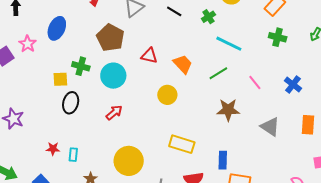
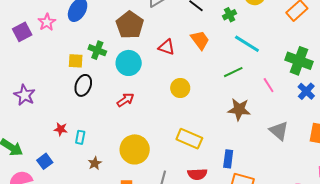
green cross: (278, 37) -> (299, 61), moved, size x1.5
orange trapezoid: (183, 64) -> (200, 40), moved

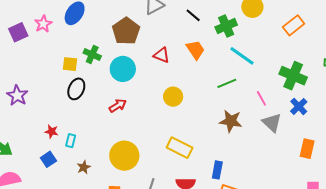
green cross: (230, 15) -> (226, 26), size x1.5
gray triangle: (279, 131) -> (272, 123), moved
blue square: (45, 161) -> (48, 159), moved

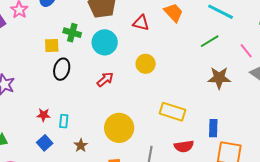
yellow circle: (173, 97) -> (146, 64), moved

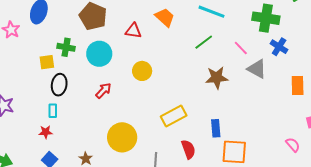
yellow rectangle: (172, 112) -> (174, 116), turned -40
cyan rectangle: (64, 121) -> (53, 111), moved
red semicircle: (184, 146) -> (188, 149), turned -96

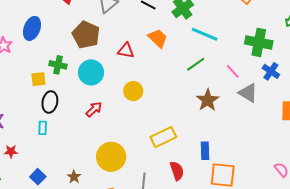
brown star: (217, 78) -> (208, 100), turned -30
red star: (46, 132) -> (11, 151), moved

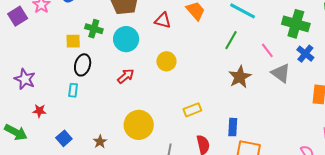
green line: (196, 64) -> (231, 40), turned -30
yellow rectangle: (163, 137) -> (192, 110), size x0.7

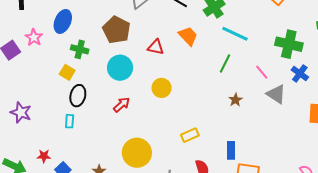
green cross: (94, 29) -> (80, 49), moved
yellow square: (73, 41) -> (67, 72), turned 35
brown star: (240, 77) -> (235, 100), size x0.6
red star: (39, 111) -> (44, 156), moved

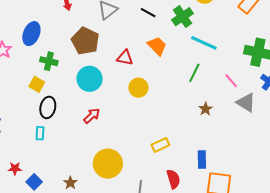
yellow circle: (162, 88) -> (138, 88), moved

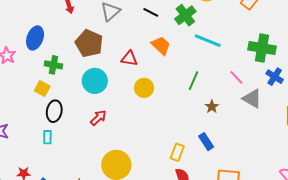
green line: (194, 73) -> (194, 81), moved
yellow rectangle: (160, 145) -> (177, 152), moved, turned -42
blue rectangle: (202, 159) -> (206, 142), moved, turned -30

